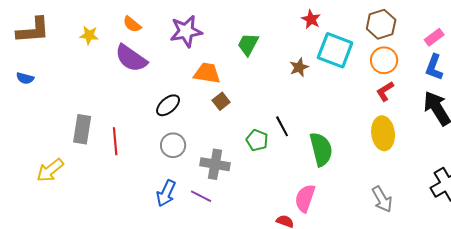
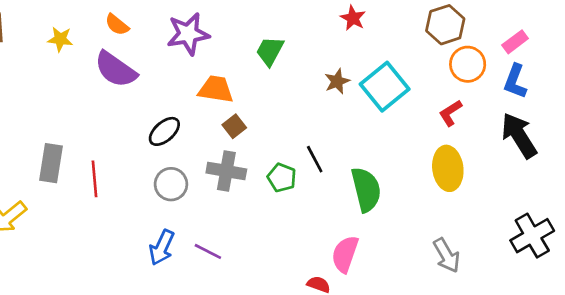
cyan square: (335, 50) -> (385, 87), moved, turned 30
orange circle: (384, 60) -> (468, 64), moved
gray cross: (215, 164) -> (226, 171), moved

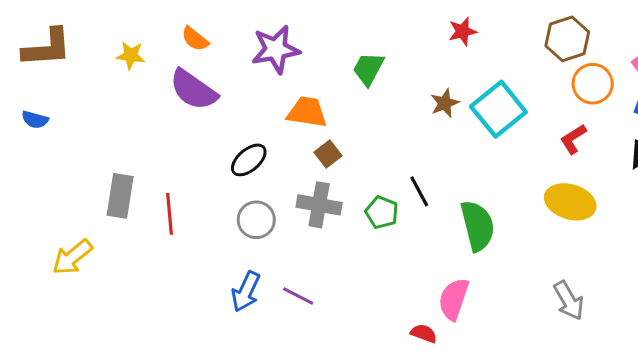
red star: (353, 18) -> (463, 31), turned 30
yellow ellipse: (448, 168) -> (570, 202), turned -66

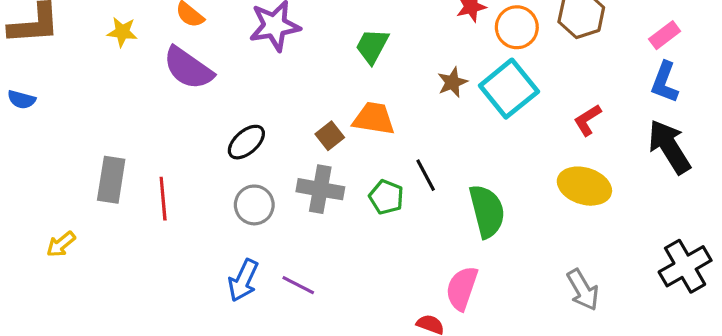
orange circle: (593, 84) -> (517, 27), moved
orange trapezoid: (307, 112) -> (374, 118), moved
yellow arrow: (72, 257) -> (61, 244), size x0.7

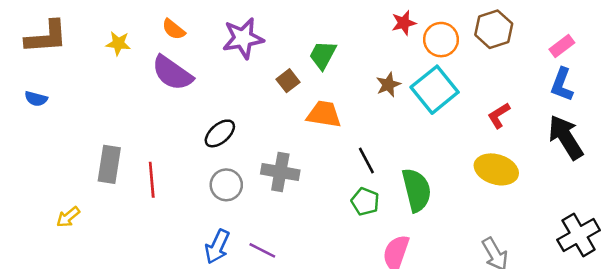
brown square: (330, 136) -> (288, 81), moved
green pentagon: (386, 197) -> (365, 202), moved

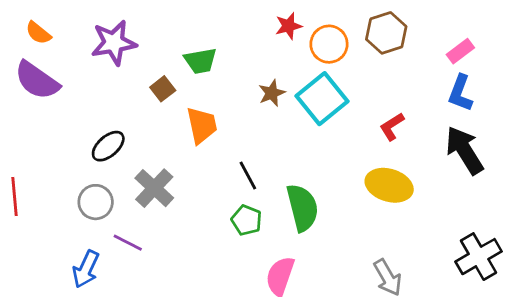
green trapezoid: (323, 55) -> (200, 61), turned -128
orange trapezoid: (324, 114) -> (202, 125), turned 69
black ellipse: (220, 133) -> (108, 146), moved
gray cross: (280, 172) -> (154, 188), turned 33
purple line: (262, 250) -> (128, 243), moved

